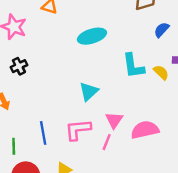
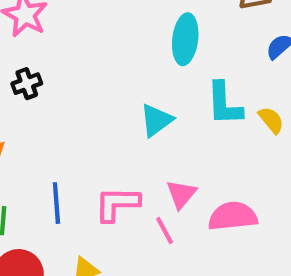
cyan ellipse: (92, 36) -> (185, 39), moved, turned -72
cyan triangle: (89, 91) -> (156, 120), moved
pink line: (107, 142) -> (165, 230), turned -56

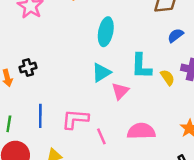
cyan ellipse: (185, 39) -> (106, 32), moved
black cross: (27, 84) -> (28, 68), moved
pink triangle: (181, 194) -> (120, 91), moved

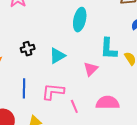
black cross: (28, 68) -> (28, 49), moved
cyan triangle: (101, 73) -> (57, 56), moved

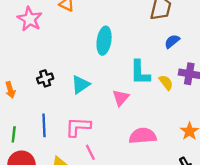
pink line: (74, 106) -> (90, 152), moved

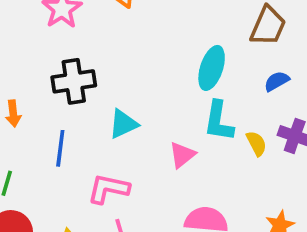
cyan ellipse: (104, 41) -> (212, 68), moved
black cross: (45, 78) -> (74, 81), moved, size x1.6
blue line: (44, 125) -> (60, 148), moved

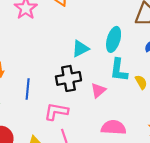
black cross: (74, 81) -> (68, 78), moved
cyan triangle: (123, 124) -> (80, 49), moved

